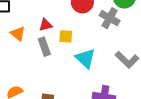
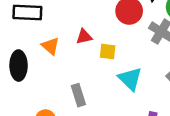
gray rectangle: (44, 47) -> (78, 95), moved

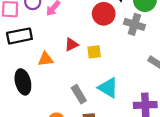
orange triangle: (50, 46) -> (46, 59), turned -35
cyan triangle: (130, 79) -> (108, 88), moved

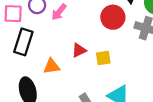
black rectangle: (19, 36) -> (23, 42), turned -60

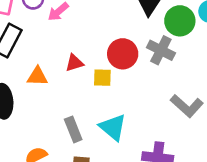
red circle: (113, 17) -> (123, 54), moved

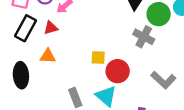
red circle: (123, 54) -> (118, 71), moved
red triangle: (74, 63) -> (51, 28), moved

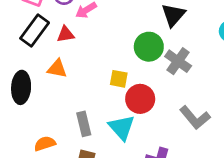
green circle: (159, 14) -> (149, 47), moved

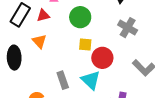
green circle: (149, 47) -> (80, 17), moved
orange triangle: (57, 69) -> (39, 41), turned 42

